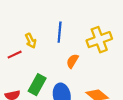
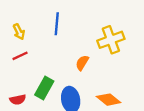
blue line: (60, 32) -> (57, 24), moved
yellow arrow: (31, 41) -> (19, 32), moved

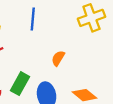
yellow cross: (111, 40) -> (91, 18), moved

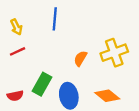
yellow cross: (91, 18) -> (114, 53), moved

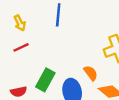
orange semicircle: (80, 58) -> (91, 73), moved, turned 112

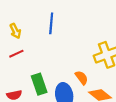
green rectangle: (45, 80) -> (39, 84), turned -48

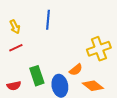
orange semicircle: (82, 78) -> (76, 70), turned 88

